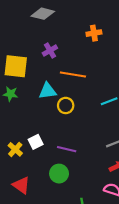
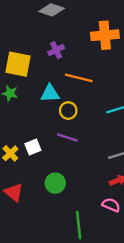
orange cross: (94, 33) -> (105, 35), size x1.6
purple line: (67, 149) -> (67, 138), moved

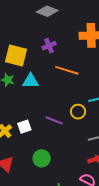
cyan triangle: (50, 93) -> (31, 81), moved
yellow circle: (68, 111) -> (78, 112), moved

